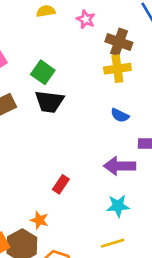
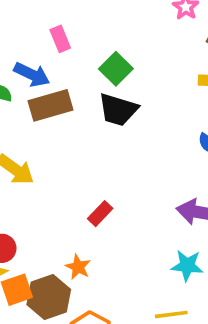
red rectangle: (61, 184) -> (100, 214), moved

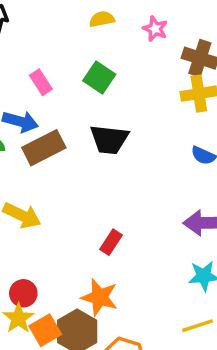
green square: (116, 69) -> (99, 78), moved
orange star: (78, 267) -> (100, 297), size x1.5

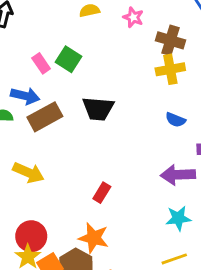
green square: (99, 78) -> (68, 59), moved
red circle: (23, 293) -> (31, 236), size x1.4

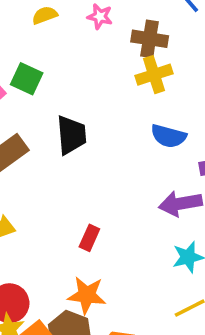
black trapezoid: (98, 109) -> (71, 135), turned -92
blue semicircle: (175, 120) -> (169, 136), size x1.4

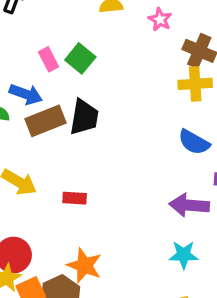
black trapezoid: (71, 135) -> (84, 117), moved
red rectangle: (89, 238) -> (75, 198), moved, turned 55

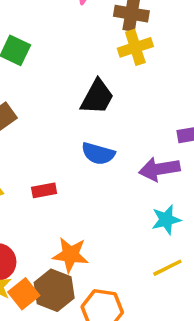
black trapezoid: (84, 117) -> (97, 97), moved, turned 33
blue semicircle: (194, 142) -> (98, 154), moved

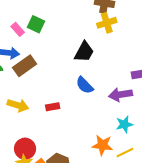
blue semicircle: (98, 154) -> (85, 85), turned 30
orange star: (70, 255) -> (102, 145), moved

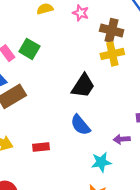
purple arrow: (121, 95) -> (122, 139), size x0.6
cyan star: (124, 124) -> (101, 162), moved

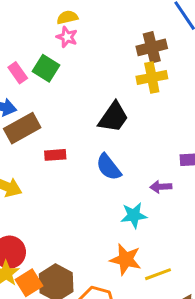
pink star: (81, 13) -> (67, 37), moved
brown cross: (112, 30) -> (152, 47), turned -30
red rectangle: (41, 147) -> (55, 155), moved

